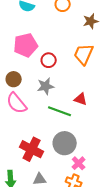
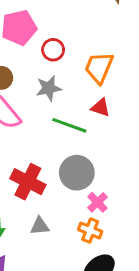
orange trapezoid: (84, 54) -> (99, 68), moved

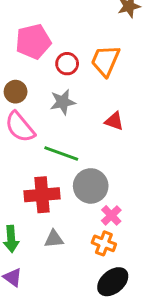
orange trapezoid: (99, 68) -> (105, 61), moved
green line: (69, 125) -> (61, 154), moved
red cross: (28, 182) -> (42, 195), turned -32

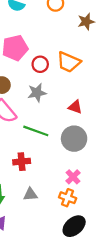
orange trapezoid: (105, 61) -> (69, 62), turned -90
gray circle: (91, 186) -> (74, 139), moved
red cross: (42, 195) -> (22, 162), size x0.7

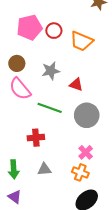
red circle: (40, 64) -> (54, 31), moved
red triangle: (75, 107) -> (76, 85), moved

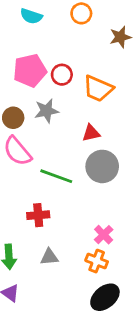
gray star: (51, 71) -> (47, 111), moved
red triangle: (76, 85) -> (91, 133), moved, turned -32
gray circle: (87, 115) -> (102, 166), moved

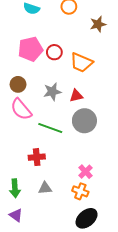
gray star: (47, 111) -> (52, 92), moved

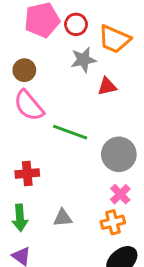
gray star: (52, 92) -> (83, 60), moved
gray circle: (84, 121) -> (119, 154), moved
red cross: (37, 157) -> (27, 174), moved
orange cross: (80, 191) -> (113, 222), turned -35

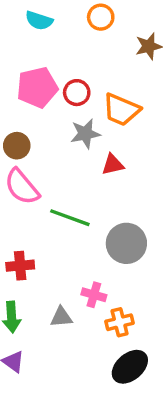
pink cross: (120, 194) -> (94, 295), moved, turned -30

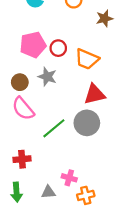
gray star: (85, 134) -> (47, 77), moved, turned 30
red triangle: (113, 165) -> (95, 94), moved, size x1.5
green line: (70, 218) -> (54, 128), turned -60
gray circle: (126, 243) -> (87, 123), moved

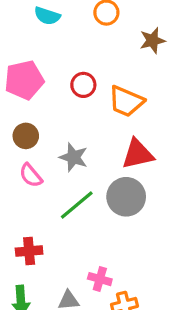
pink pentagon: (33, 45) -> (24, 80), moved
gray star: (47, 77) -> (74, 157), moved
pink semicircle: (23, 109) -> (31, 175), size x0.7

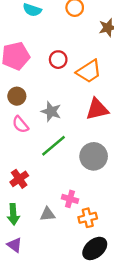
orange trapezoid: (126, 101) -> (89, 71), turned -56
gray circle: (126, 197) -> (94, 156), moved
red cross: (29, 251) -> (19, 179), turned -30

